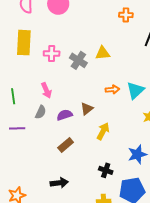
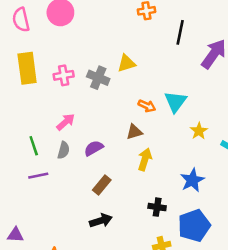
pink arrow: (46, 90) -> (66, 122), turned -98
orange arrow: (112, 90) -> (147, 106), turned 40
green line: (13, 96) -> (34, 146), moved
brown triangle: (87, 109) -> (134, 132), moved, turned 32
black arrow: (59, 183) -> (101, 221), moved

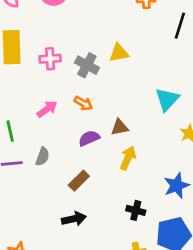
orange arrow: (147, 106) -> (83, 103), moved
purple semicircle: (94, 148) -> (89, 138), moved
gray semicircle: (64, 150) -> (43, 157), moved

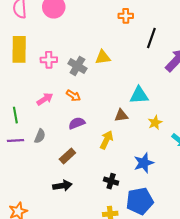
cyan triangle: (167, 99) -> (139, 95), turned 42
brown triangle: (120, 127) -> (121, 115), moved

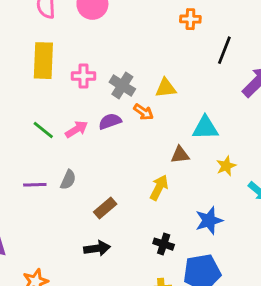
yellow triangle: (103, 57) -> (166, 88), moved
orange arrow: (73, 96) -> (143, 112), moved
green line: (15, 115) -> (43, 130), moved, turned -42
purple semicircle: (77, 123) -> (110, 121), moved

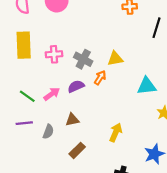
orange arrow: (143, 112) -> (100, 78), turned -88
brown triangle: (180, 155) -> (72, 120), moved
purple line: (35, 185) -> (24, 123), moved

